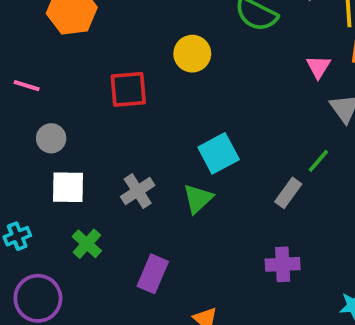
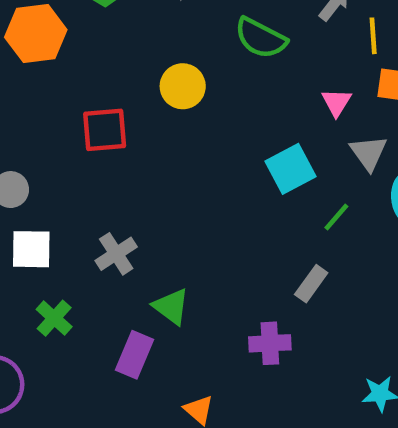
cyan square: (219, 153) -> (291, 169), moved
gray rectangle: (288, 193) -> (311, 284), moved
green triangle: (198, 199) -> (171, 307), moved, turned -40
purple cross: (283, 264) -> (270, 343), moved

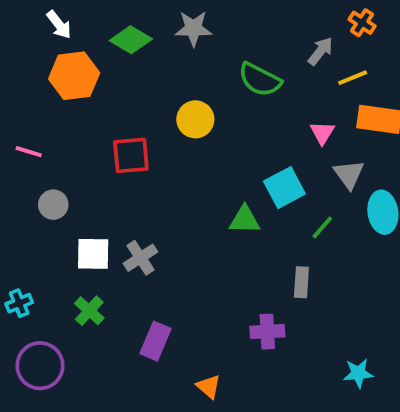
yellow line: (373, 36) -> (353, 78), turned 72
white square: (31, 249) -> (93, 254), moved
gray rectangle: (311, 284) -> (301, 282), turned -32
green triangle: (171, 307) -> (245, 220), moved, turned -36

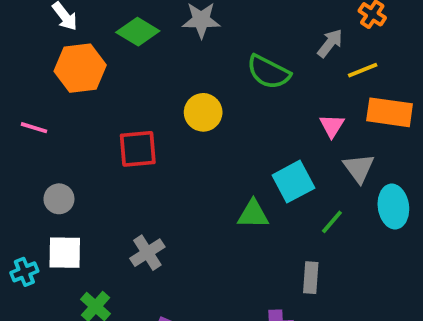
pink line: (29, 152) -> (34, 128), moved
white square: (93, 254) -> (65, 253), moved
cyan cross: (19, 303) -> (24, 272), moved

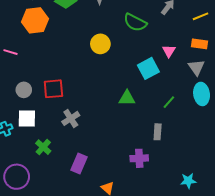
yellow line: (363, 70) -> (201, 16), moved
orange rectangle: (390, 112) -> (199, 44), size x0.7
red square: (138, 149) -> (53, 89), moved
gray triangle: (359, 168) -> (196, 67), moved
cyan square: (293, 182) -> (148, 68), moved

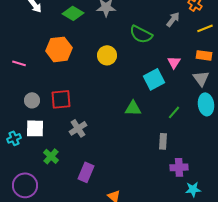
orange hexagon: (35, 20) -> (59, 49), moved
purple cross: (139, 158) -> (179, 167), moved

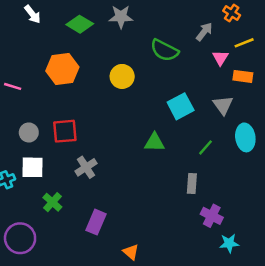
pink triangle: (174, 62) -> (220, 58), moved
gray triangle: (201, 78) -> (223, 105), moved
purple cross: (179, 167) -> (212, 216), turned 30

